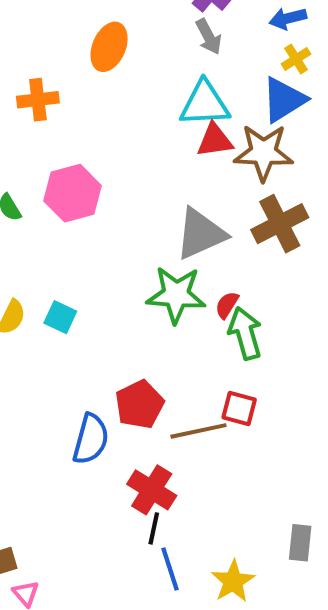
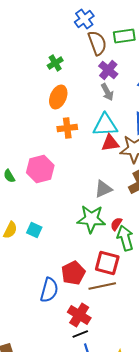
orange cross: (38, 100) -> (67, 128), moved
gray triangle: (200, 234) -> (103, 189), size x0.7
red square: (239, 409) -> (107, 263), moved, size x1.4
black line: (154, 528) -> (80, 334), turned 56

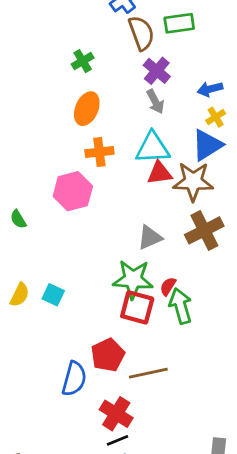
pink hexagon: (40, 169) -> (73, 191), moved
red square: (107, 263) -> (137, 307), moved

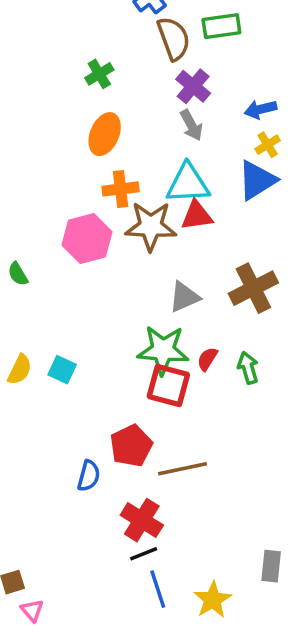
brown star: (193, 181) -> (151, 226), moved
green arrow: (181, 306) -> (248, 368), moved, size x0.7
blue semicircle: (74, 379) -> (89, 476), size x0.7

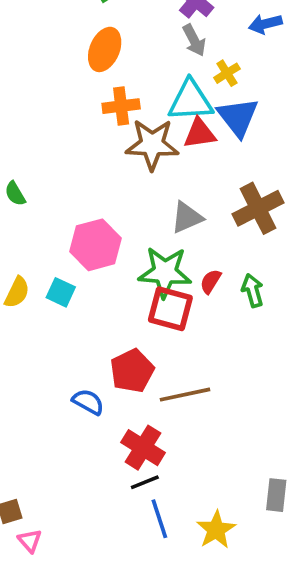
yellow cross: (268, 145) -> (227, 73), moved
blue triangle: (257, 180) -> (238, 117), moved, turned -36
pink hexagon: (87, 239) -> (95, 245), moved
blue semicircle: (89, 476) -> (88, 402), turned -76

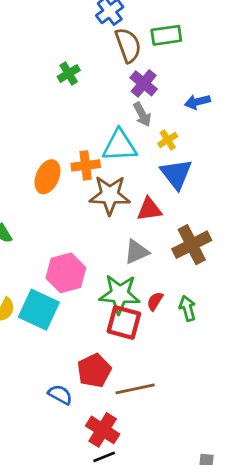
orange ellipse: (105, 49) -> (47, 177), moved
cyan triangle: (190, 101) -> (120, 146), moved
red triangle: (200, 133) -> (149, 209), moved
cyan square: (61, 292) -> (39, 310), size x1.8

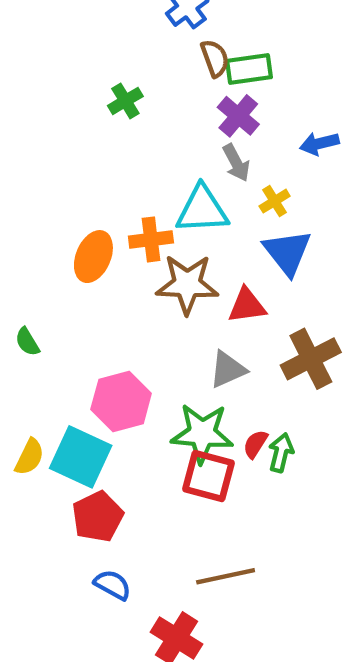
green rectangle: (166, 35) -> (249, 69), moved
brown semicircle: (128, 45) -> (215, 58), size x0.7
green arrow: (188, 308) -> (281, 453), moved, turned 30
red pentagon: (94, 371) -> (98, 517), moved

